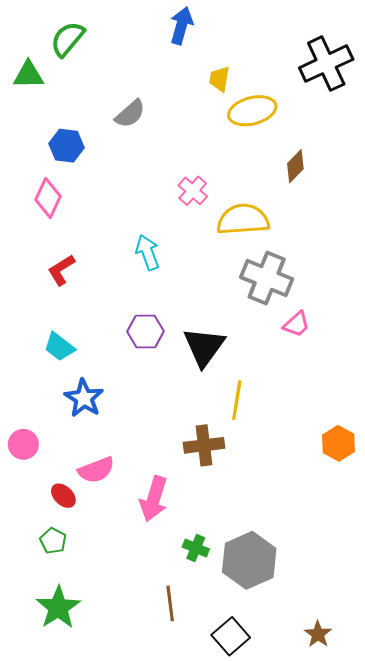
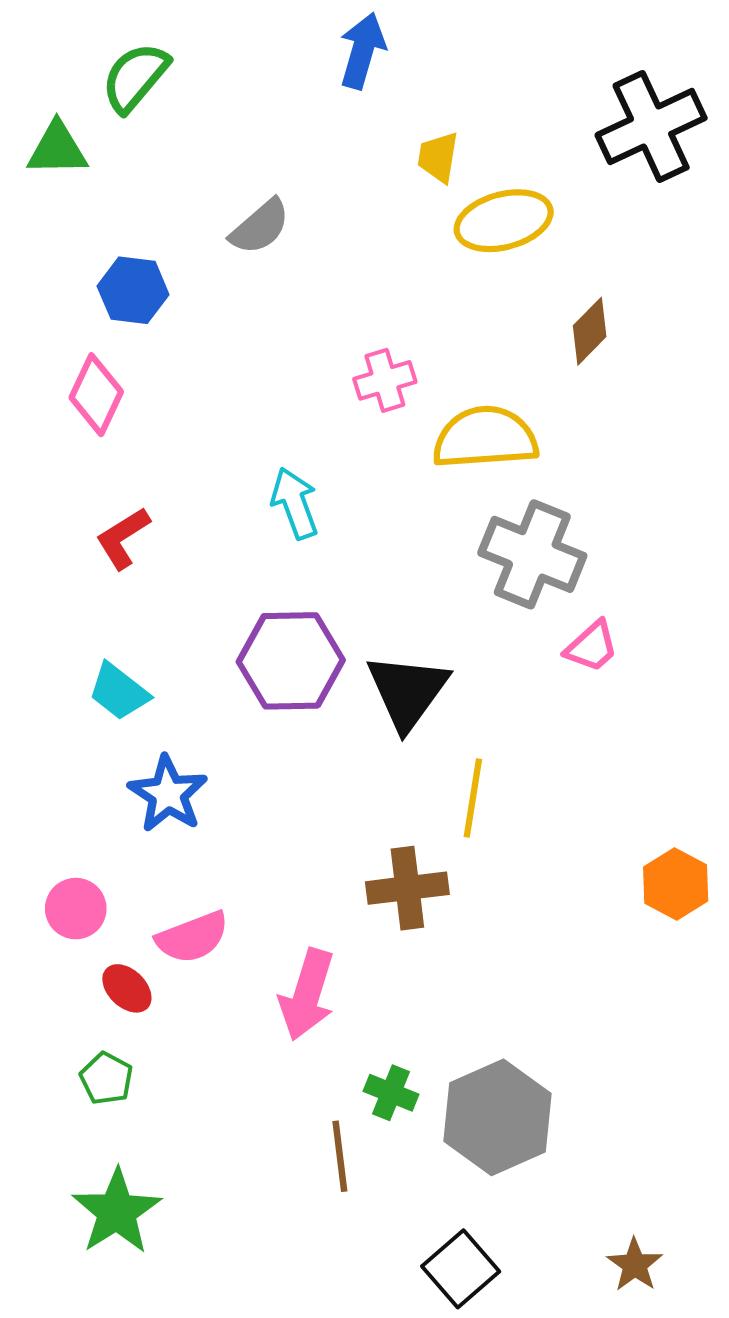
pink cross: (193, 191) -> (385, 380), turned 32
purple hexagon: (146, 331) -> (291, 661), size x1.4
pink circle: (23, 444) -> (76, 909), moved
brown line: (170, 603) -> (340, 1156), moved

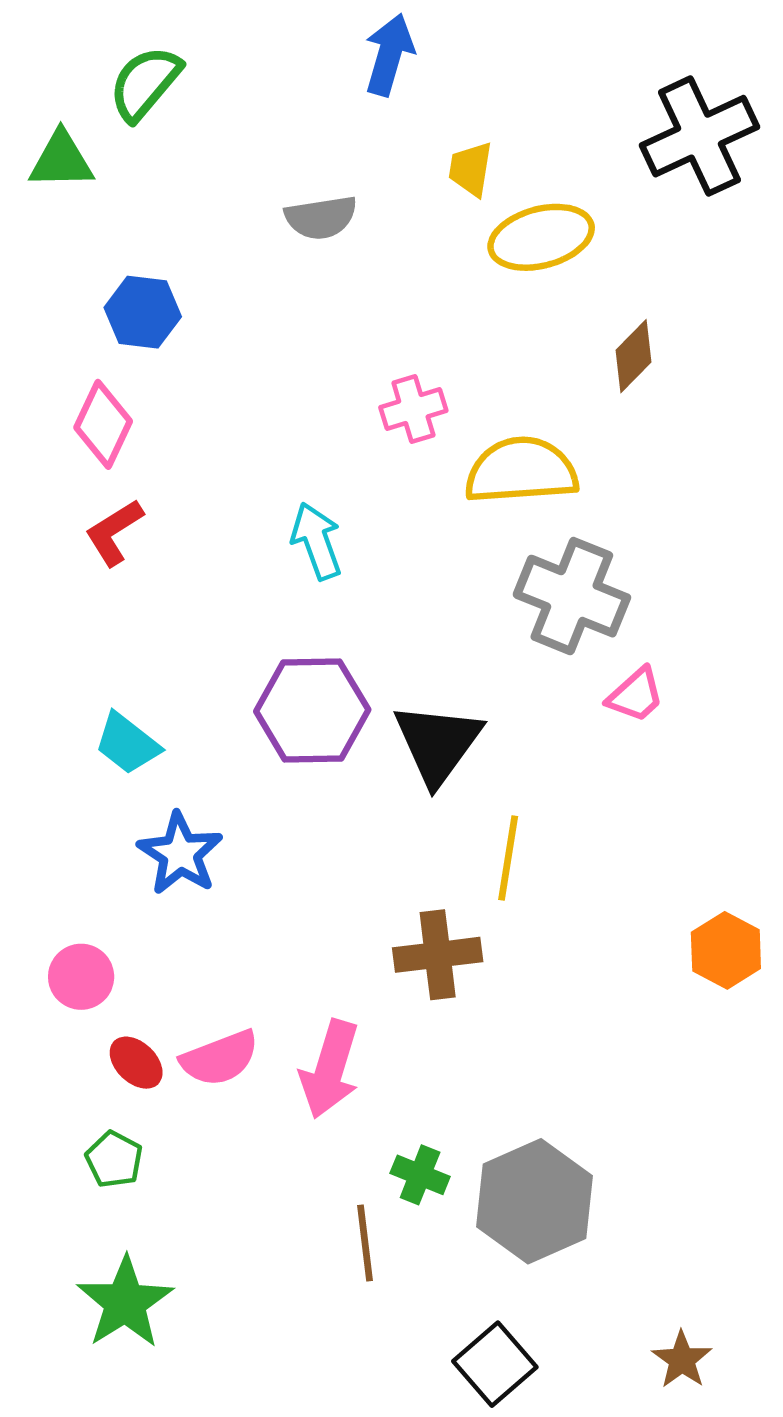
gray semicircle: (260, 227) -> (321, 218), moved, turned 32
red L-shape: (123, 538) -> (114, 532), moved
pink semicircle: (192, 937) -> (220, 1058), moved

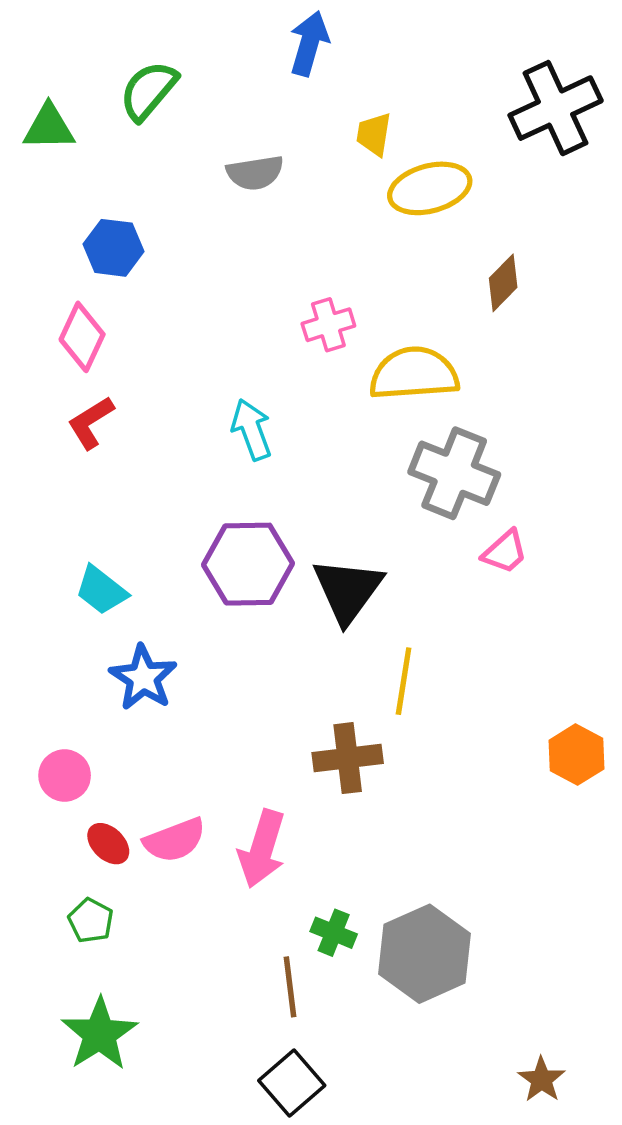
green semicircle: (145, 83) -> (148, 91), moved
black square: (495, 1364) -> (292, 1083), moved

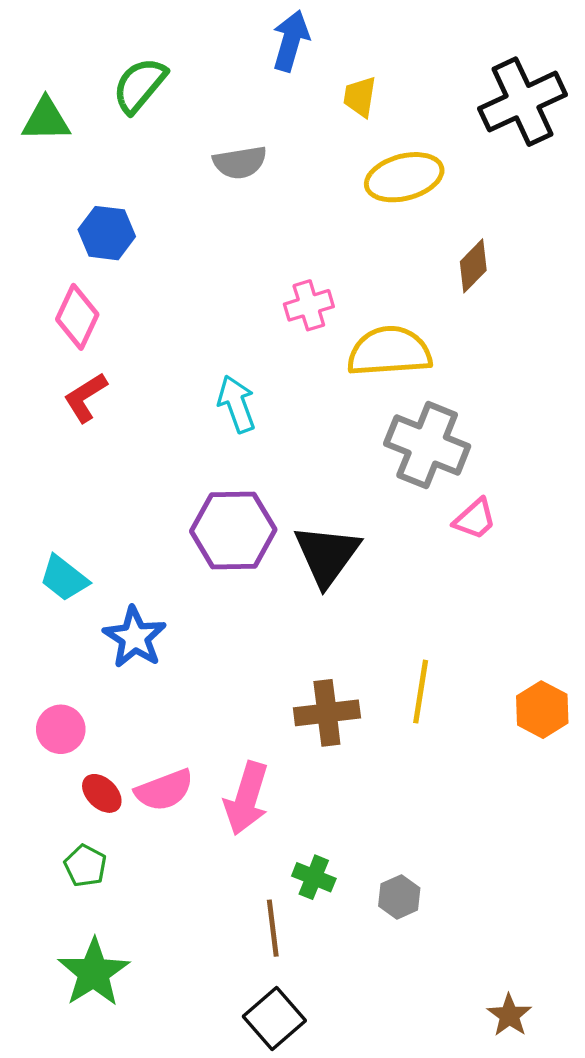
yellow trapezoid: (374, 134) -> (360, 97), moved
cyan trapezoid: (101, 590) -> (64, 578), moved
yellow line: (404, 681) -> (421, 692), moved
gray hexagon: (424, 954) -> (399, 897), size x0.5

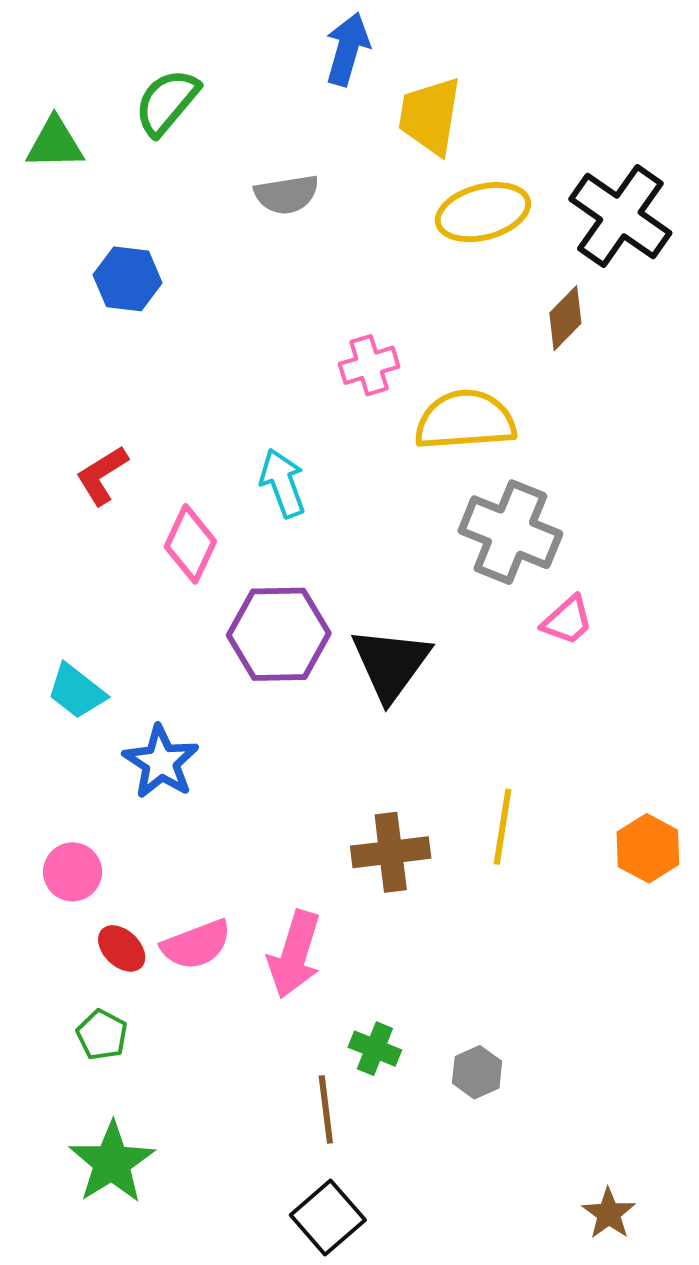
yellow trapezoid: (360, 97) -> (430, 116), size x1.6
black cross: (522, 102) -> (620, 216), moved, turned -30
pink diamond: (77, 317) -> (190, 544), moved

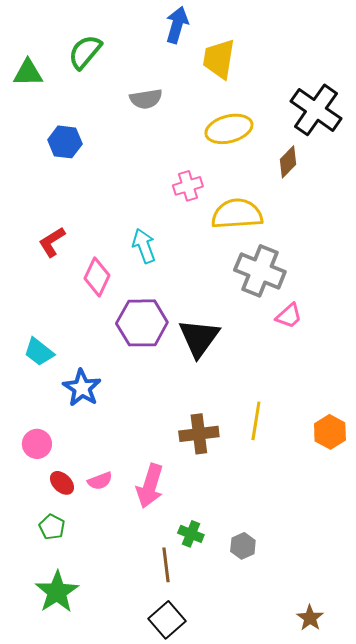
yellow ellipse: (483, 212) -> (229, 129), moved
pink semicircle: (196, 945) -> (100, 481), size x0.7

